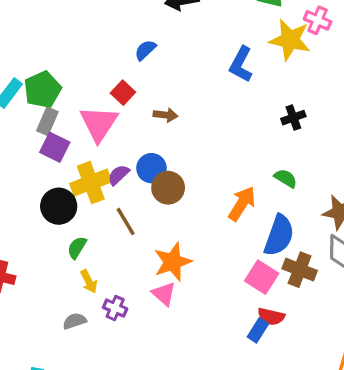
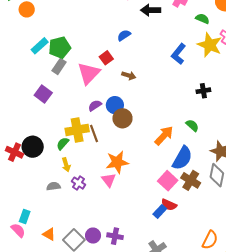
purple square: (55, 147) -> (43, 94), moved
yellow cross: (91, 183) -> (77, 130), moved
black circle: (59, 206) -> (33, 147), moved

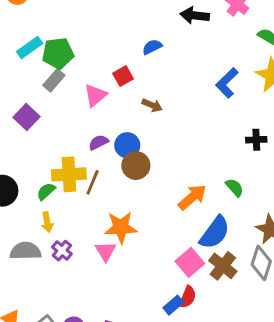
pink triangle: (89, 73) -> (95, 95), size x0.7
brown line: (94, 133) -> (93, 182), turned 36
gray semicircle: (53, 186) -> (25, 251), size x1.5
red semicircle: (169, 205) -> (188, 297), turned -98

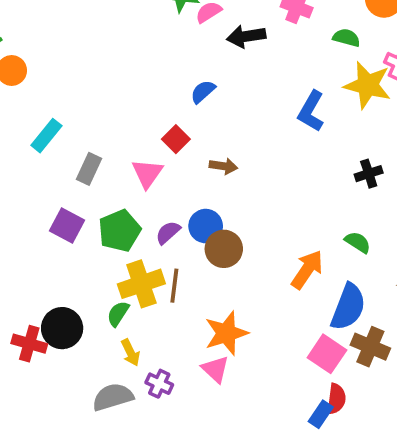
green pentagon: (58, 53) -> (120, 231), moved

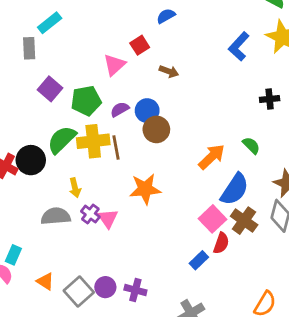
gray rectangle: (89, 169) -> (29, 48), moved, turned -40
brown line: (174, 286) -> (116, 148), turned -30
green semicircle: (118, 314) -> (62, 140), moved, size x1.6
pink triangle: (215, 369) -> (108, 218), moved
red semicircle: (336, 399) -> (221, 243), moved

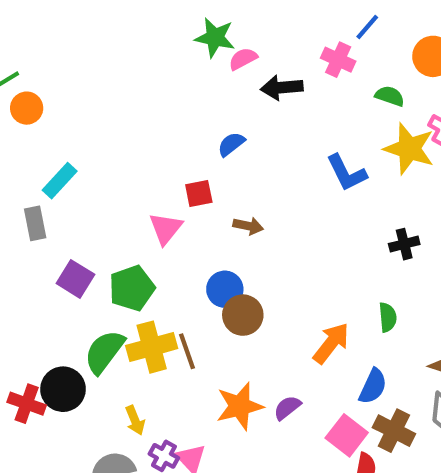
red square: (140, 45) -> (199, 194), turned 30
blue L-shape: (239, 46) -> (346, 173), turned -60
purple semicircle: (120, 109) -> (287, 408), moved
green semicircle: (251, 145) -> (388, 317), turned 48
blue semicircle: (235, 189) -> (373, 386), size x0.7

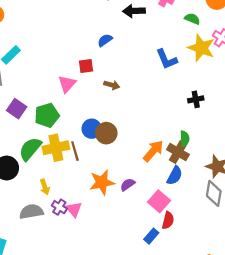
blue circle: (225, 289) -> (92, 129), moved
brown cross: (394, 431) -> (178, 152), moved

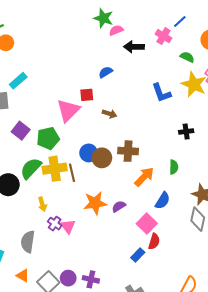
pink triangle: (67, 84) -> (68, 110), size x1.4
brown cross: (178, 152) -> (128, 151), moved, turned -30
gray semicircle: (31, 212) -> (28, 242), moved, turned -75

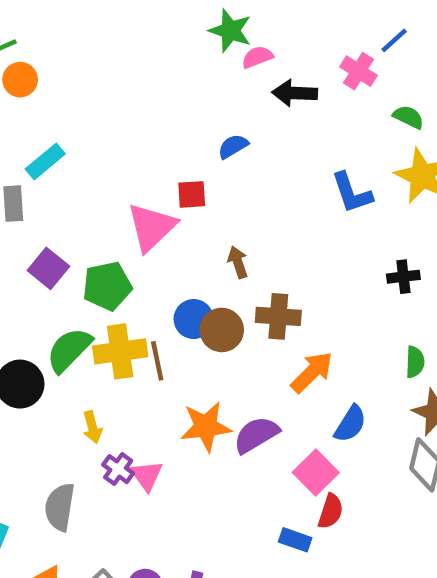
brown arrow: (109, 114) -> (238, 262), moved, turned -128
green semicircle: (174, 167) -> (415, 362), moved
purple semicircle: (119, 206) -> (256, 435), size x1.5
blue rectangle: (138, 255) -> (295, 540), turned 64

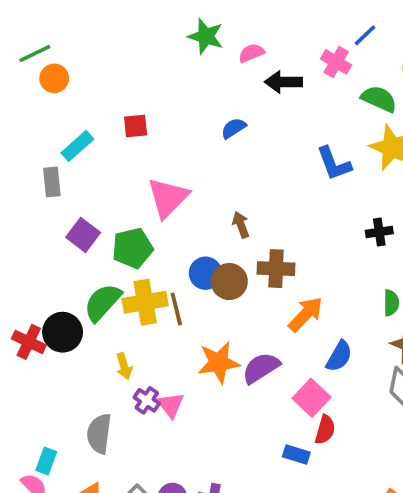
green star: (230, 31) -> (206, 36), moved
green semicircle: (408, 117) -> (379, 99), size x1.4
red square: (192, 194) -> (136, 126), moved

